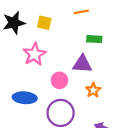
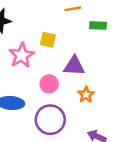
yellow square: (44, 23) -> (48, 40), moved
green rectangle: (94, 39) -> (98, 25), moved

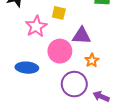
pink circle: (49, 84) -> (60, 51), size x1.5
purple circle: (50, 120) -> (74, 84), moved

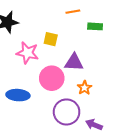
pink star: (36, 26) -> (27, 53), turned -30

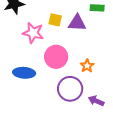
purple triangle: (74, 62) -> (77, 23), moved

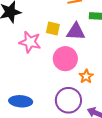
pink circle: (56, 57) -> (65, 59), moved
blue ellipse: (24, 73) -> (21, 101), moved

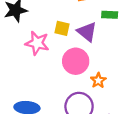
purple triangle: (76, 32) -> (87, 32), turned 36

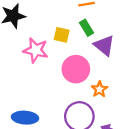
green rectangle: (110, 15) -> (86, 28), moved, turned 56
purple triangle: (87, 32) -> (104, 45), moved

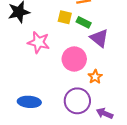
green rectangle: (86, 28) -> (84, 22), turned -32
yellow square: (62, 35) -> (65, 17), moved

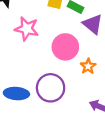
purple circle: (77, 101) -> (51, 88), moved

